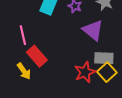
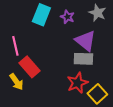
gray rectangle: (104, 58) -> (83, 59), moved
yellow square: (107, 72) -> (97, 94), moved

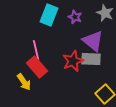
pink line: (15, 46) -> (36, 50), moved
red star: (77, 83) -> (73, 61), moved

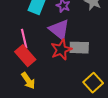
purple triangle: (93, 41) -> (59, 30), moved
yellow arrow: (24, 82) -> (28, 81), moved

